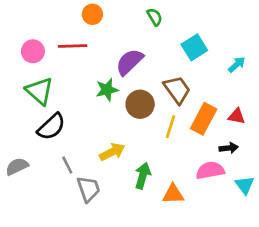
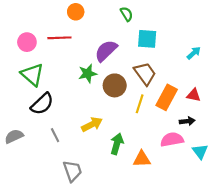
cyan square: (194, 47) -> (147, 39), moved, turned 36
gray trapezoid: (88, 189) -> (72, 171), moved

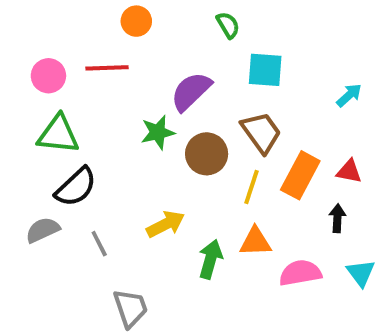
green triangle: (32, 75) -> (58, 134), turned -35
black arrow: (187, 121) -> (337, 218), turned -80
gray semicircle: (14, 136) -> (43, 230), moved
pink semicircle: (172, 140) -> (300, 273), moved
orange triangle: (142, 159) -> (255, 242), moved

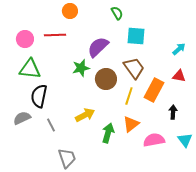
red triangle: (349, 171) -> (179, 76), moved
black semicircle: (76, 187) -> (39, 96), turned 145
orange triangle: (255, 242) -> (131, 124), turned -36

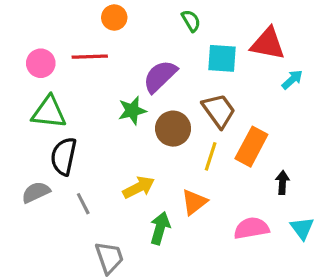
red triangle: (179, 76) -> (268, 44), moved, size x1.6
orange triangle: (131, 124) -> (194, 202), moved
green arrow: (108, 133) -> (160, 228), moved

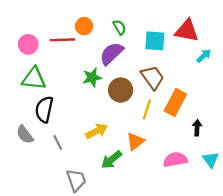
orange circle: (114, 18) -> (84, 26), moved
green semicircle: (191, 21) -> (119, 27), moved
gray semicircle: (36, 192) -> (25, 135), turned -102
green arrow: (160, 228) -> (111, 160), turned -145

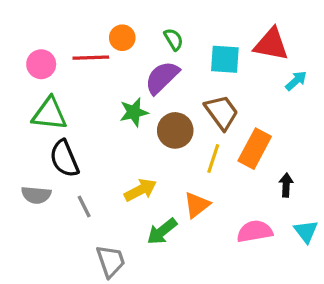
black semicircle: (44, 109) -> (64, 159), turned -35
gray semicircle: (25, 135) -> (36, 195), turned -48

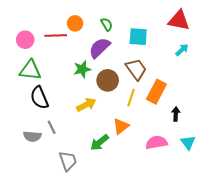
red triangle: (271, 44) -> (179, 20), moved
yellow arrow: (140, 190) -> (86, 105), moved
gray semicircle: (36, 195) -> (32, 136), moved

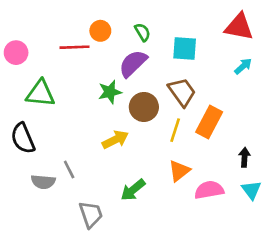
pink circle: (25, 40) -> (16, 53), moved
black semicircle: (39, 98) -> (23, 138), moved
black arrow: (176, 114) -> (244, 157), moved
orange triangle: (121, 126) -> (179, 171), moved

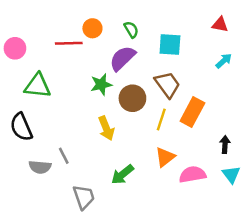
red triangle: (239, 27) -> (220, 25), size x0.6
yellow arrow: (115, 140) -> (106, 128), turned 95

